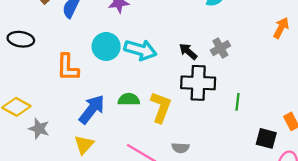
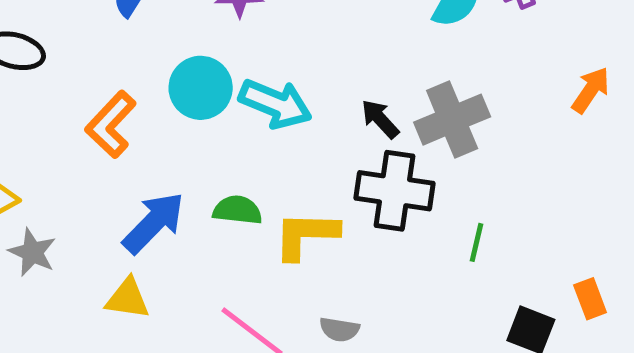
gray cross: (220, 48) -> (452, 120), size x1.6
orange L-shape: (68, 67) -> (111, 124), turned 36
yellow L-shape: (161, 107) -> (306, 235), turned -116
yellow triangle: (84, 145) -> (128, 298), turned 50

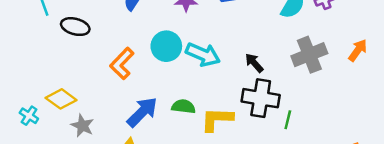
gray cross: (452, 120) -> (309, 55), moved
green line: (476, 242) -> (288, 120), moved

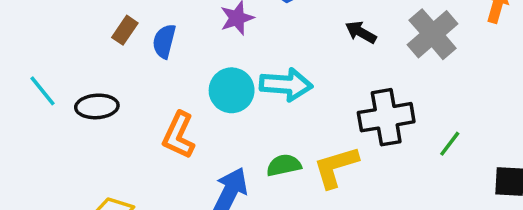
black arrow: (254, 63) -> (361, 32), moved
green line: (288, 120) -> (450, 144), moved, turned 42

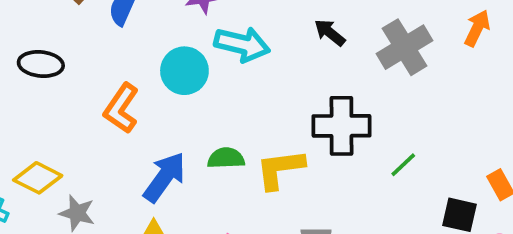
cyan arrow: (286, 85) -> (242, 44), moved

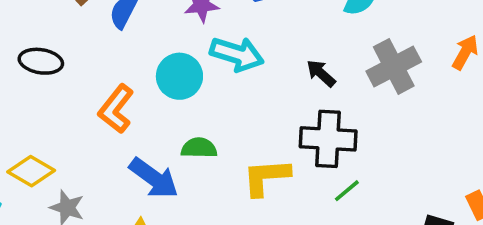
black arrow: (330, 33) -> (321, 73), moved
green semicircle: (226, 158) -> (199, 148), moved
green line: (403, 165) -> (347, 191), moved
blue arrow: (165, 177) -> (154, 178), turned 87

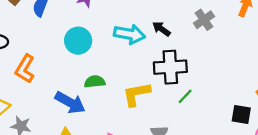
cyan arrow: (237, 54) -> (129, 34), moved
gray cross: (394, 66) -> (204, 20), size x0.7
orange L-shape: (116, 109) -> (25, 69), moved

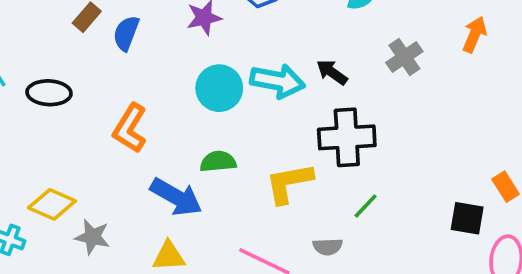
cyan circle: (78, 41) -> (219, 88), moved
orange L-shape: (25, 69) -> (130, 128), moved
green line: (185, 96) -> (366, 206), moved

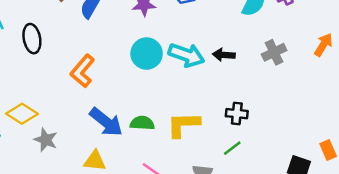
black arrow: (332, 72) -> (224, 55), turned -40
black ellipse: (49, 93) -> (32, 39), turned 68
black cross: (347, 137) -> (237, 114), moved, size x0.6
green semicircle: (218, 162) -> (142, 123), moved

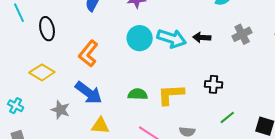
yellow diamond: (22, 114) -> (42, 72), moved
blue arrow: (106, 122) -> (89, 93), moved
green line: (232, 148) -> (227, 117), moved

